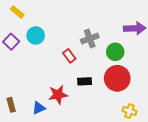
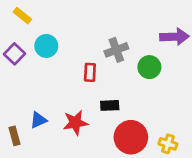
red rectangle: (69, 56) -> (90, 72), turned 40
red circle: (117, 78) -> (131, 137), moved
blue triangle: (39, 108) -> (38, 120), moved

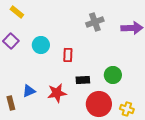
cyan circle: (46, 46) -> (41, 45), moved
gray cross: (116, 50) -> (95, 22), moved
green circle: (149, 67) -> (113, 75), moved

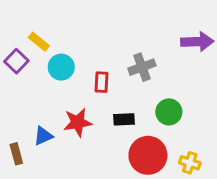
yellow rectangle: (17, 12) -> (39, 42), moved
gray cross: (95, 22) -> (142, 67), moved
red star: (57, 93) -> (78, 122), moved

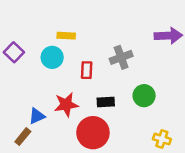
yellow rectangle: (39, 42) -> (66, 36), moved, turned -36
brown rectangle: (16, 154) -> (23, 137), moved, turned 54
red circle: (148, 155) -> (93, 133), moved

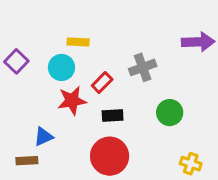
red rectangle: (87, 70) -> (102, 82), turned 42
black rectangle: (106, 102) -> (113, 116), moved
red star: (66, 105) -> (72, 101), moved
brown rectangle: (23, 137) -> (27, 161), turned 48

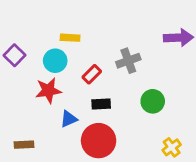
red star: (72, 101) -> (48, 90), moved
blue triangle: (43, 137) -> (69, 119), moved
yellow cross: (191, 164) -> (172, 147), turned 36

